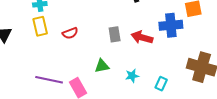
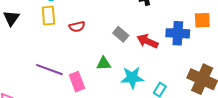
gray rectangle: (115, 34) -> (121, 34), turned -49
cyan star: (132, 76) -> (132, 78), size x1.6

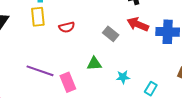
red arrow: (148, 41) -> (138, 24), moved
cyan star: (132, 78) -> (123, 77), size x0.6

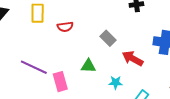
red arrow: (138, 24) -> (133, 58), moved

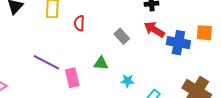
red semicircle: (65, 27) -> (79, 23), turned 98
red arrow: (133, 58) -> (154, 29), moved

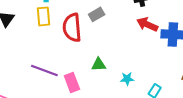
red semicircle: (79, 23) -> (72, 28), size x1.8
gray rectangle: (122, 36) -> (97, 14), moved, turned -70

